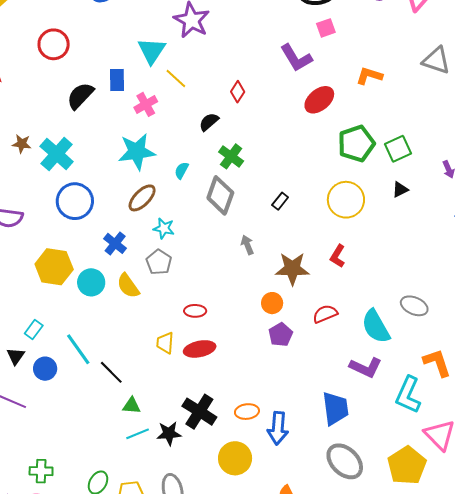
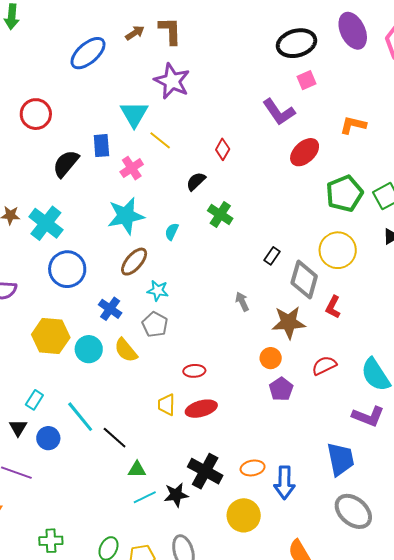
gray diamond: (220, 195) -> (304, 280), moved

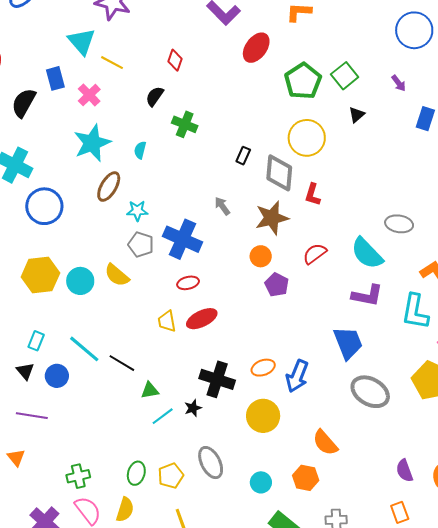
blue cross: (110, 309) -> (182, 239), moved, size x1.6
blue arrow: (284, 483) -> (297, 376), turned 32
black star: (176, 495) -> (193, 408), size x0.7

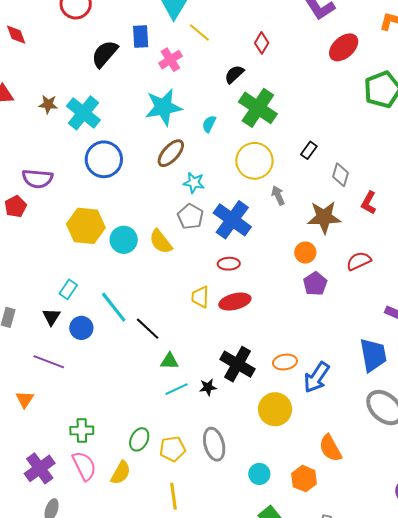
green cross: (185, 124) -> (258, 108), size x1.5
yellow circle: (307, 138) -> (254, 161), moved
gray diamond: (279, 173) -> (340, 175), size x0.6

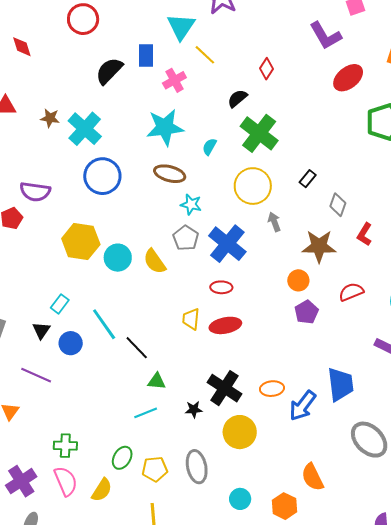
brown ellipse: (171, 153) -> (170, 174), turned 60
blue trapezoid: (373, 355) -> (340, 384), moved
cyan line: (177, 389) -> (146, 413), moved
yellow circle: (275, 409) -> (240, 432), moved

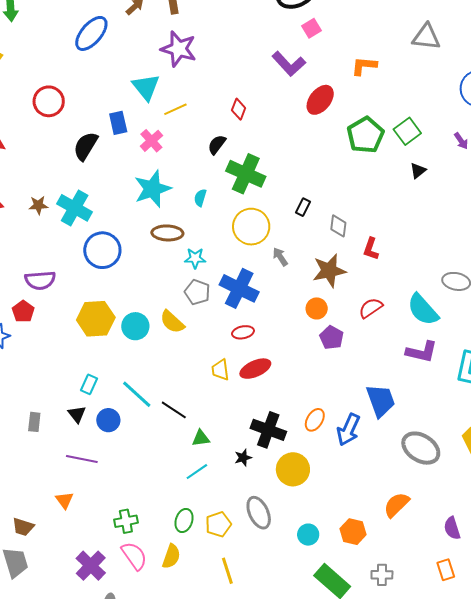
yellow line: (205, 55) -> (175, 109), turned -55
orange ellipse: (272, 389) -> (315, 420), turned -40
orange semicircle: (312, 477) -> (396, 505), moved, turned 84

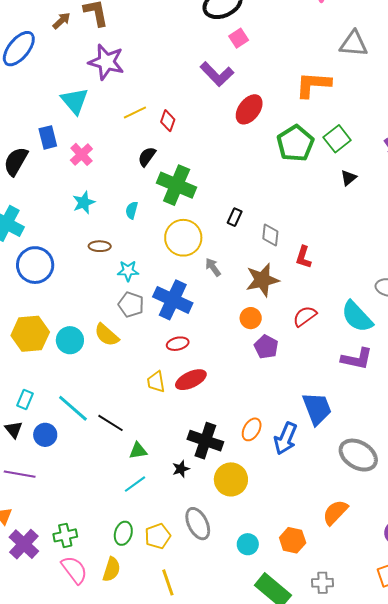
orange L-shape: (364, 66) -> (313, 85), moved, size x1.4
yellow line: (175, 109) -> (135, 113), moved
cyan star: (153, 189) -> (84, 202), size x0.6
brown ellipse: (167, 233) -> (100, 246), size x0.7
purple cross: (91, 566) -> (24, 544), moved

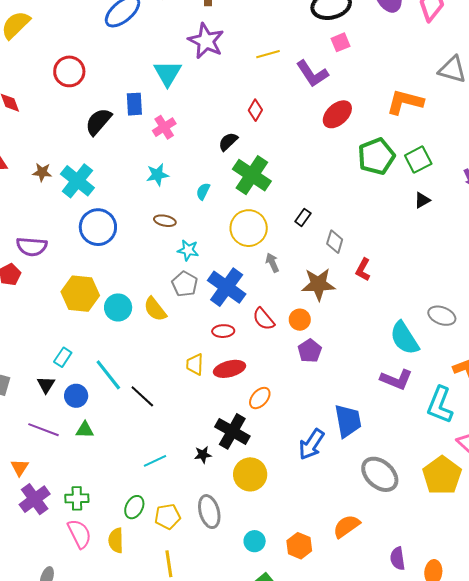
yellow line: (135, 113) -> (268, 54), moved
red semicircle: (305, 316) -> (264, 319), moved, turned -105
orange ellipse: (252, 429) -> (260, 398), moved
green triangle: (138, 451) -> (85, 430), moved
yellow semicircle: (111, 569) -> (116, 540), turned 150

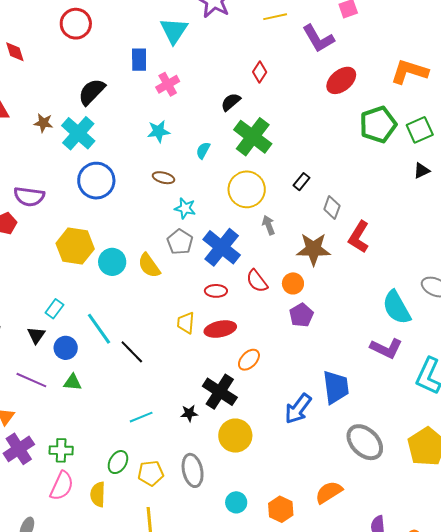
black semicircle: (98, 122) -> (92, 92), moved
red L-shape: (363, 270) -> (359, 237), size x1.4
pink semicircle: (79, 534) -> (62, 486), turned 48

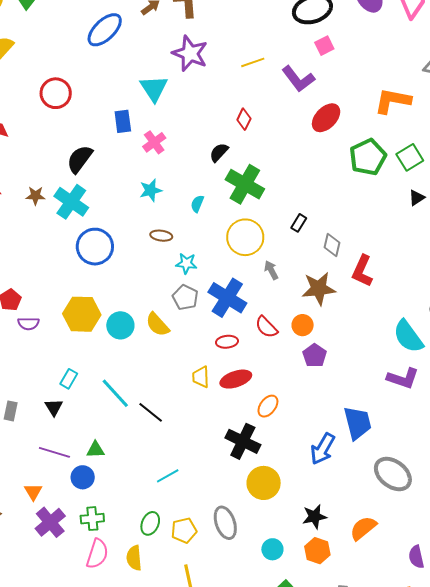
purple semicircle: (29, 197) -> (28, 323), moved, size x0.7
blue circle: (66, 348) -> (83, 477), moved
black star: (189, 413) -> (315, 517), moved, size x1.4

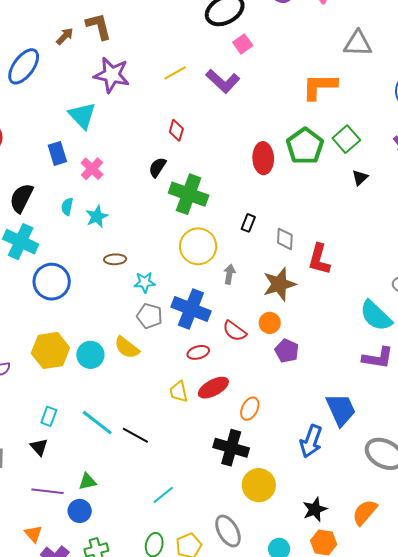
red ellipse: (326, 118) -> (263, 158), moved, turned -36
cyan semicircle: (197, 204) -> (67, 207), moved
gray arrow: (271, 270) -> (229, 274), turned 48

